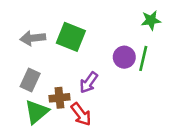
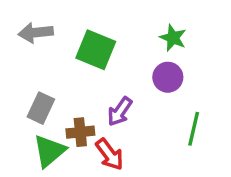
green star: (151, 20) -> (173, 38), moved, turned 30
gray arrow: (33, 38) -> (36, 33), moved
green line: (143, 58) -> (194, 129), moved

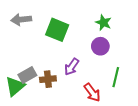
gray rectangle: (41, 108) -> (27, 75), moved, turned 36
green triangle: (49, 151) -> (15, 86), moved
red arrow: (109, 154) -> (92, 92), moved

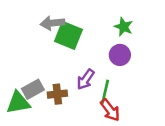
gray arrow: (21, 20) -> (52, 23), moved
green line: (116, 77) -> (105, 92), moved
green triangle: (15, 86) -> (18, 103), turned 30

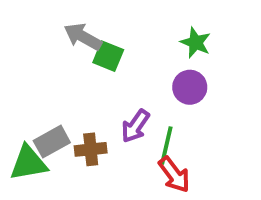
gray arrow: (52, 23) -> (83, 37), turned 35
green square: (68, 35) -> (108, 56), size x0.7

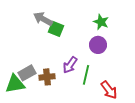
red arrow: (174, 175) -> (109, 90), moved

